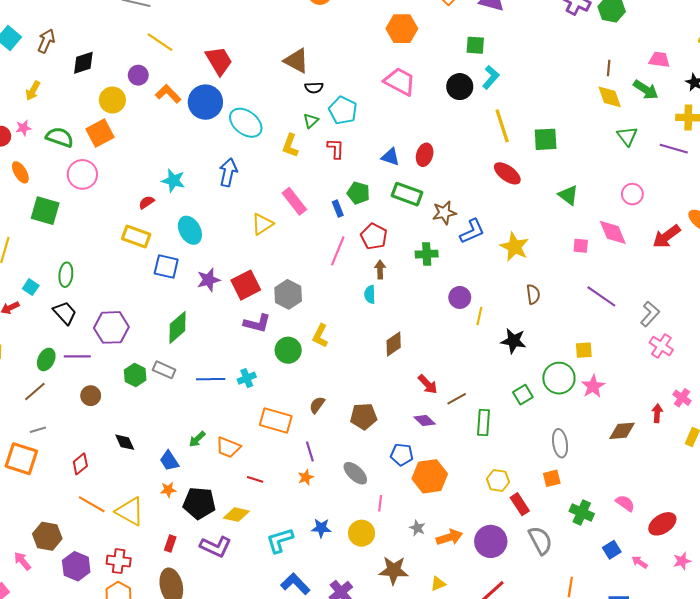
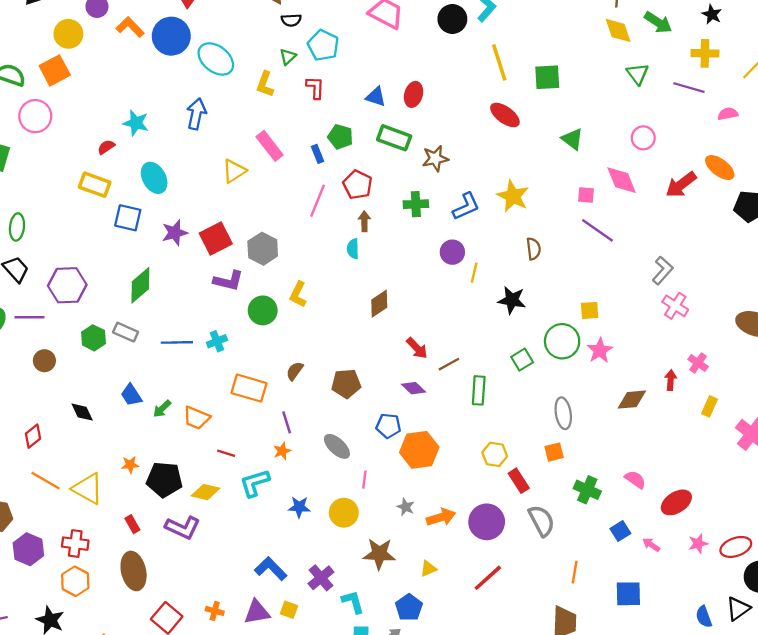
blue L-shape: (472, 231) -> (466, 206), moved
purple line: (601, 296) -> (598, 230), moved
blue trapezoid: (169, 461) -> (131, 395), moved
cyan L-shape: (280, 540) -> (255, 483), moved
red rectangle: (170, 543) -> (132, 524), turned -49

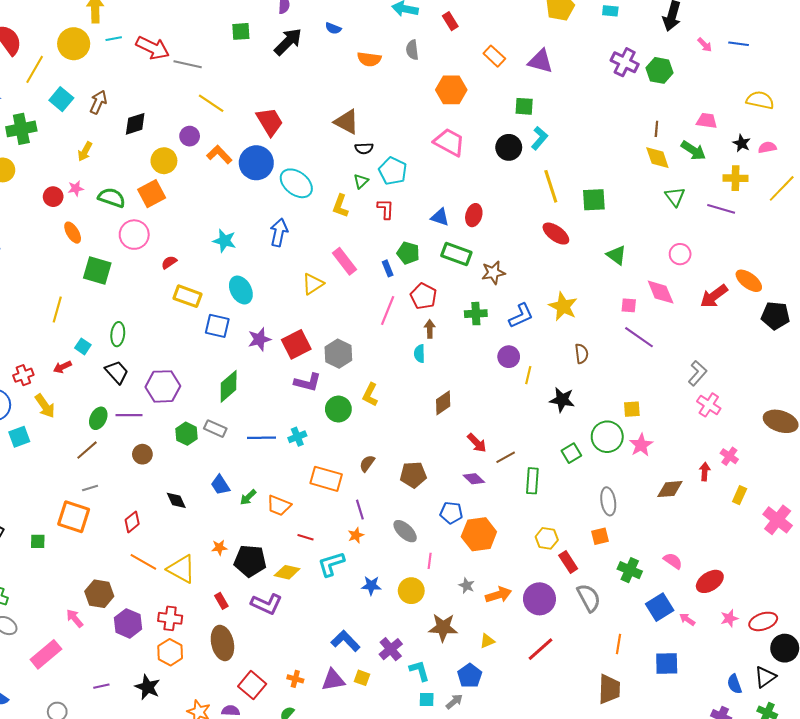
pink semicircle: (728, 114) -> (767, 147), moved
red semicircle: (106, 147) -> (169, 262), moved
blue square: (620, 531) -> (660, 607), size x1.5

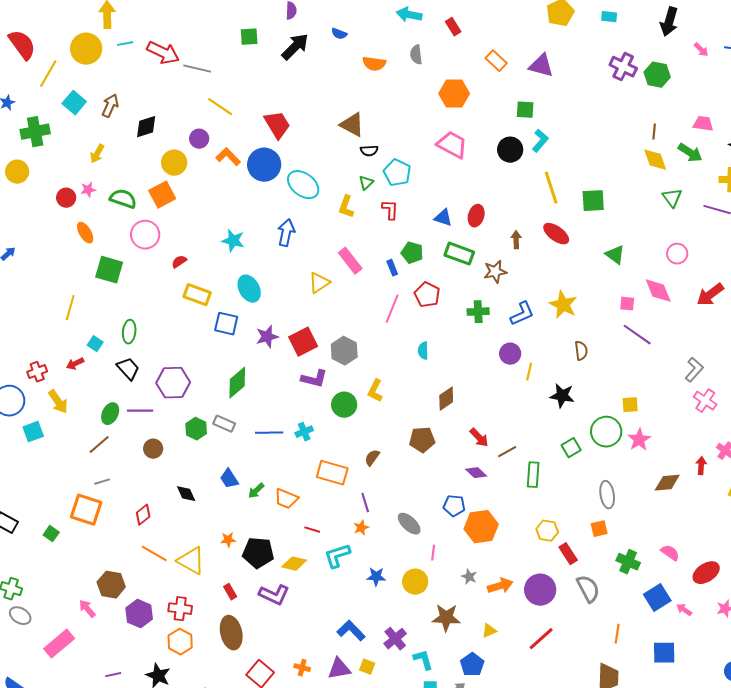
brown arrow: (430, 329) -> (516, 240), moved
brown pentagon: (413, 475) -> (422, 440), moved
green square: (38, 541) -> (51, 534), turned 35

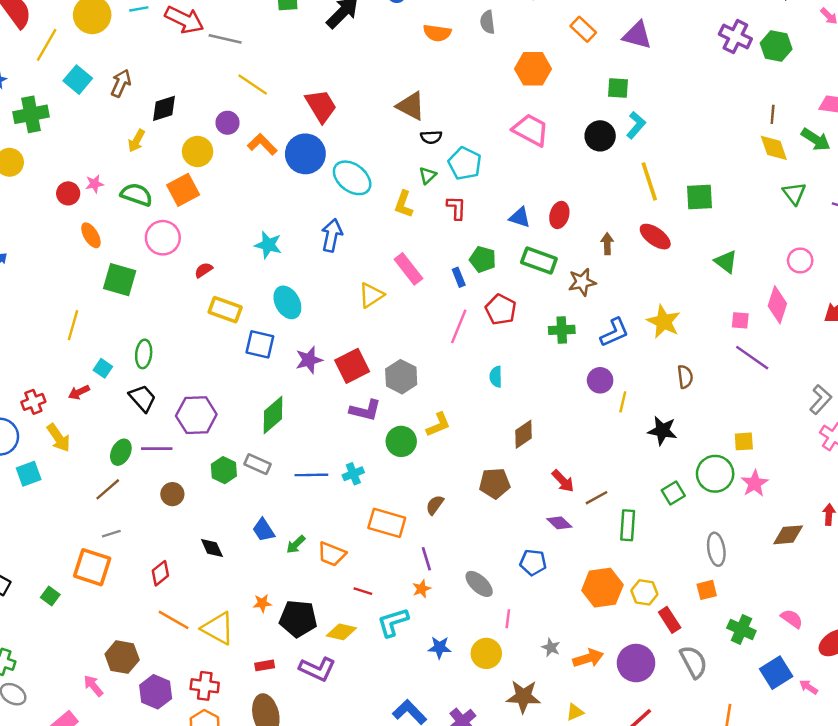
yellow arrow: (97, 154) -> (136, 141), moved
pink diamond: (658, 291) -> (777, 305), turned 40
yellow L-shape: (375, 391) -> (438, 425), turned -140
orange hexagon: (481, 527) -> (602, 588), moved
red rectangle: (230, 592) -> (265, 665), turned -70

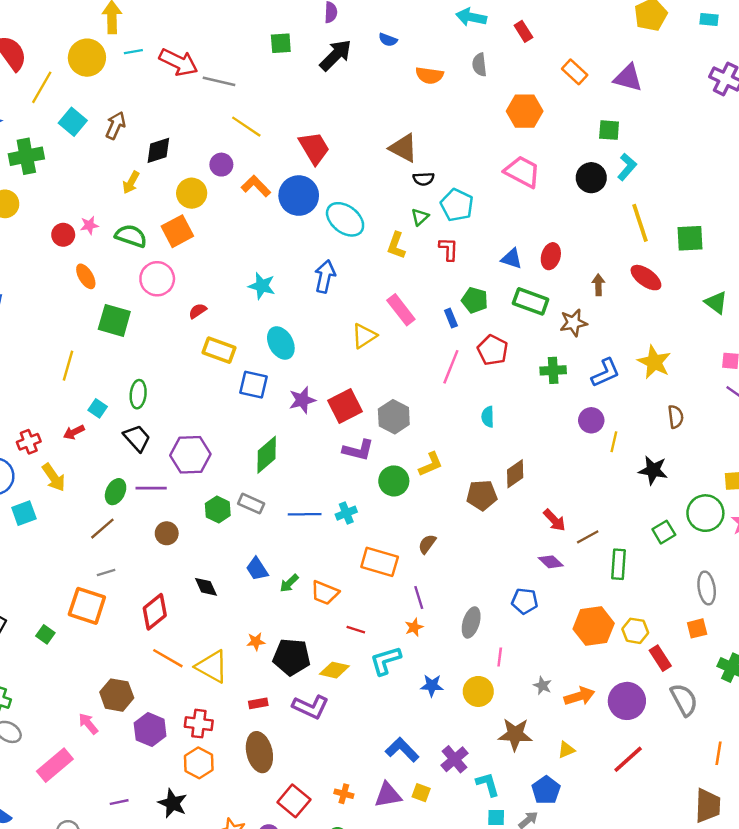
brown pentagon: (495, 483) -> (482, 495), moved
red diamond: (160, 573) -> (155, 612), size x1.4
gray ellipse: (479, 584) -> (471, 622), turned 64

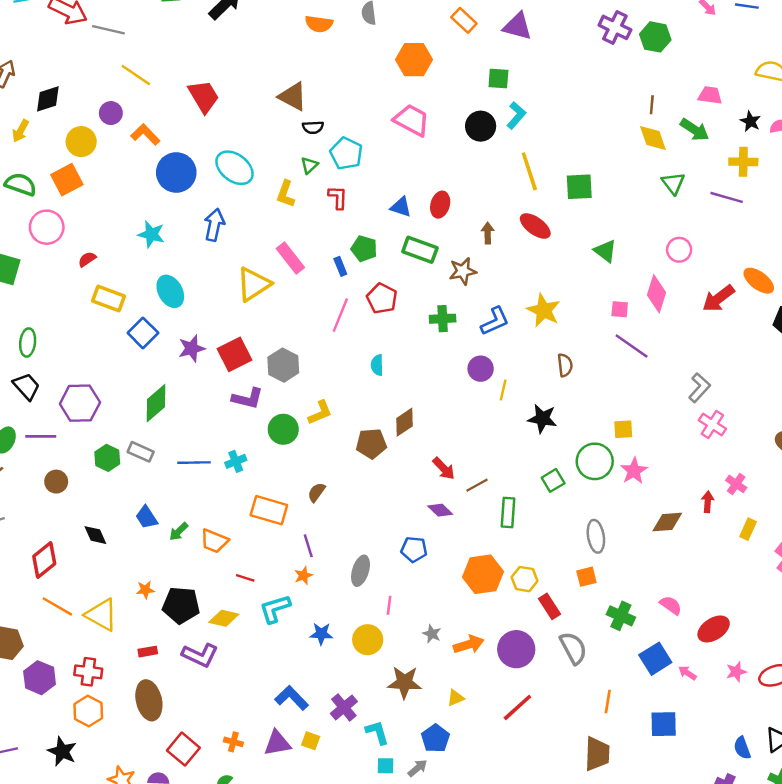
blue circle: (299, 196) -> (176, 172), moved
yellow triangle: (364, 336) -> (254, 284), size x1.4
blue square: (253, 385) -> (143, 333), turned 32

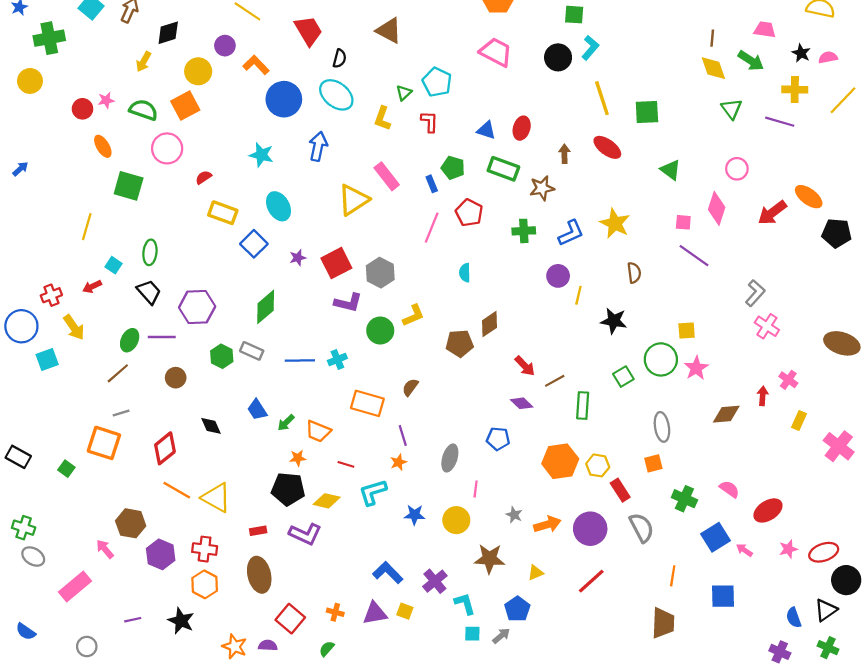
black semicircle: (313, 127) -> (340, 58), moved, turned -72
purple star: (192, 348) -> (298, 258), size x0.7
orange star: (145, 590) -> (298, 458), moved

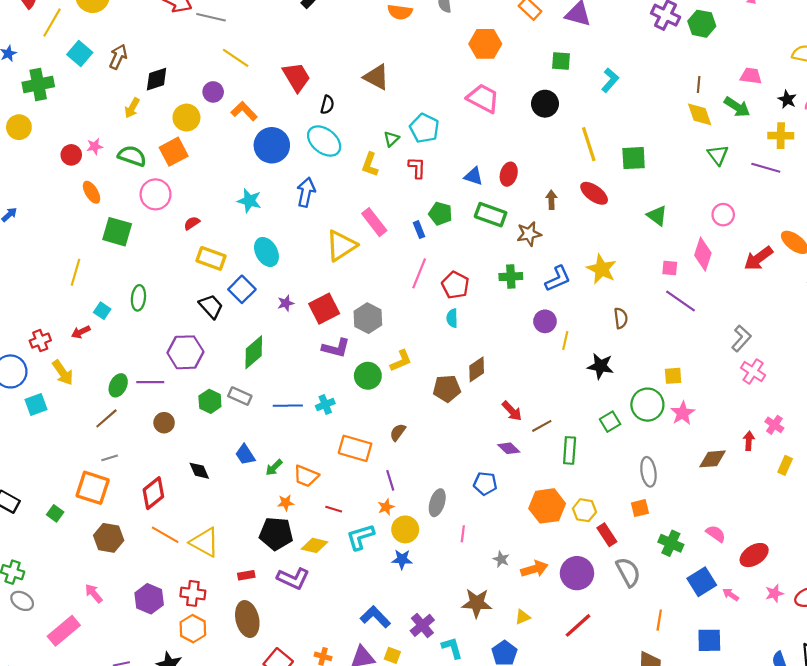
cyan L-shape: (590, 48) -> (610, 80), moved
red pentagon: (469, 213) -> (455, 285), moved
black trapezoid: (149, 292) -> (211, 306), moved
yellow circle: (456, 520) -> (405, 529), moved
brown hexagon: (131, 523) -> (109, 538), moved

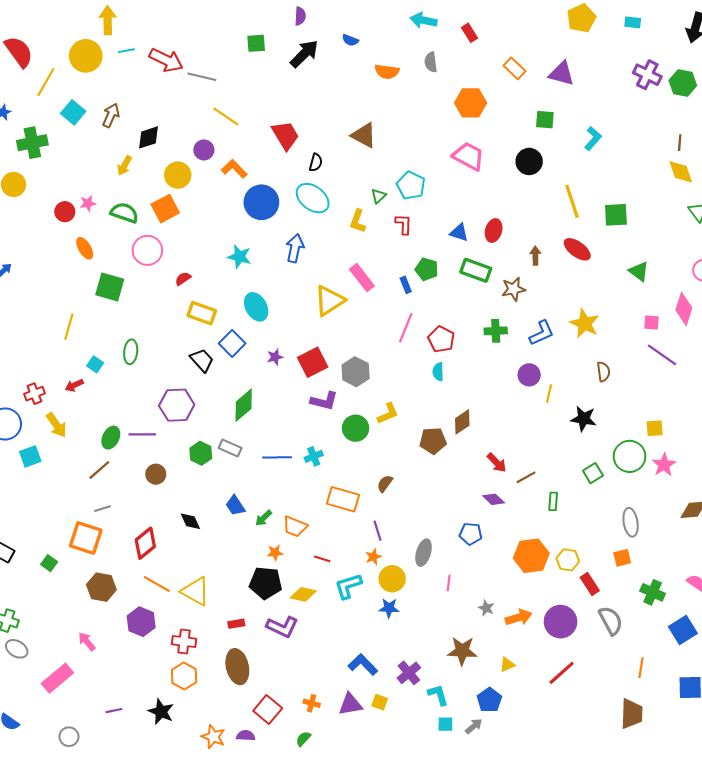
green rectangle: (570, 450) -> (553, 501), size x0.7
purple hexagon: (149, 599) -> (141, 622), moved

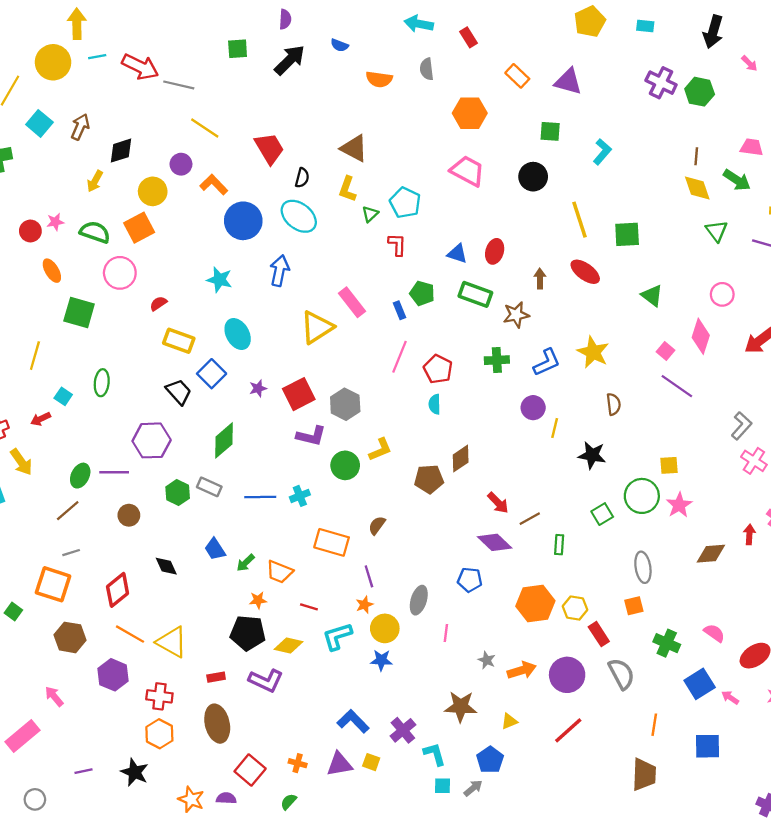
yellow L-shape: (358, 221) -> (347, 189), moved
pink square: (651, 323) -> (666, 351), turned 35
purple diamond: (494, 499) -> (495, 542), size x1.4

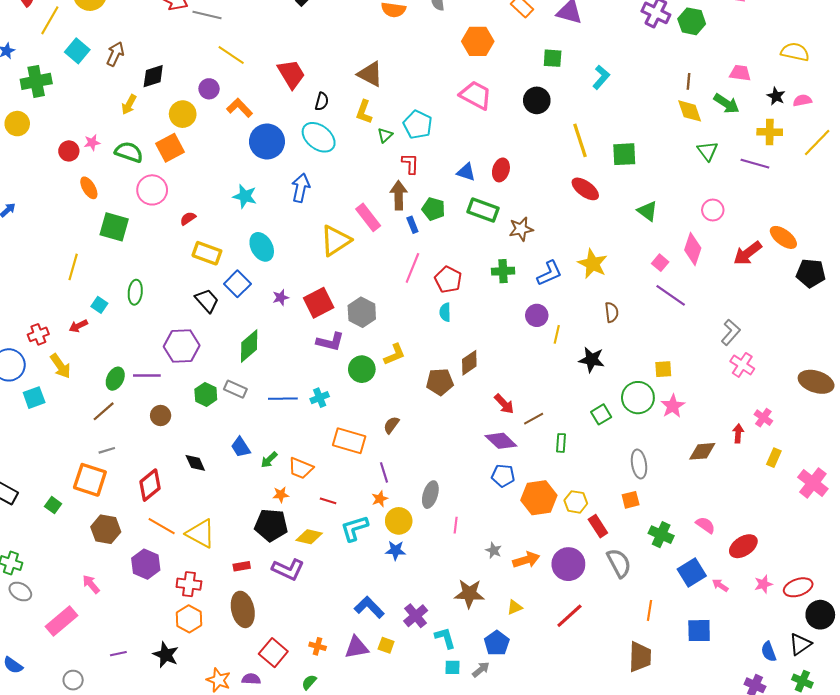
brown arrow: (540, 279) -> (399, 195), moved, size x1.5
blue pentagon: (470, 580) -> (503, 476), moved

